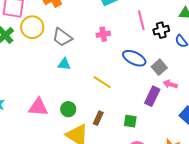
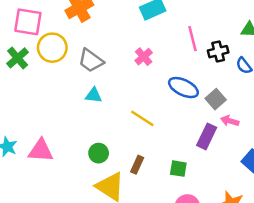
pink cross: (103, 34) -> (144, 57), turned -32
pink triangle: (38, 107) -> (41, 151), moved

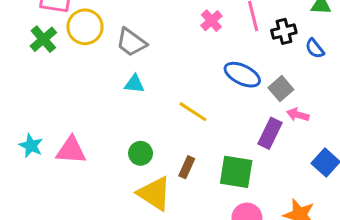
pink cross: (144, 57) -> (211, 21), moved
green square: (178, 169) -> (236, 172), size x1.6

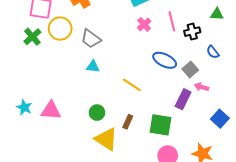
blue semicircle: (315, 48) -> (213, 52), moved

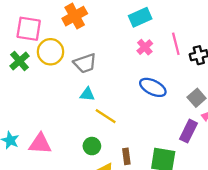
gray trapezoid: (91, 39) -> (85, 63), turned -55
blue ellipse: (165, 60) -> (153, 87), moved
yellow line: (132, 85) -> (106, 116), moved
brown rectangle: (128, 122) -> (126, 156), turned -32

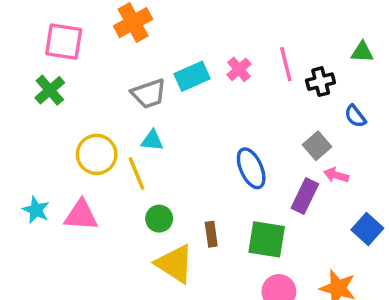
cyan rectangle: (140, 17) -> (192, 76), moved
yellow circle: (50, 52) -> (97, 154), moved
blue ellipse: (153, 87) -> (251, 168), moved, turned 40
yellow line: (106, 116) -> (137, 173), moved, turned 35

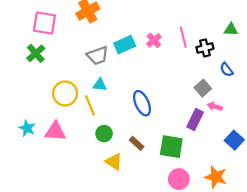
blue ellipse: (251, 168) -> (142, 103), moved
brown rectangle: (211, 234) -> (137, 143), turned -40
yellow triangle: (175, 264) -> (114, 162), size x0.7

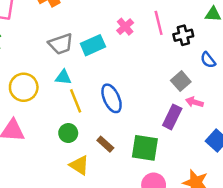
cyan rectangle: (125, 45) -> (93, 45), moved
yellow line: (90, 105) -> (76, 101), moved

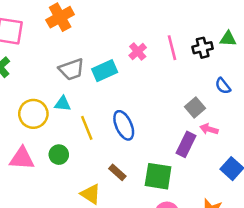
black cross: (183, 35) -> (203, 48), moved
cyan triangle: (63, 77) -> (63, 104), moved
green circle: (68, 133) -> (59, 155), moved

